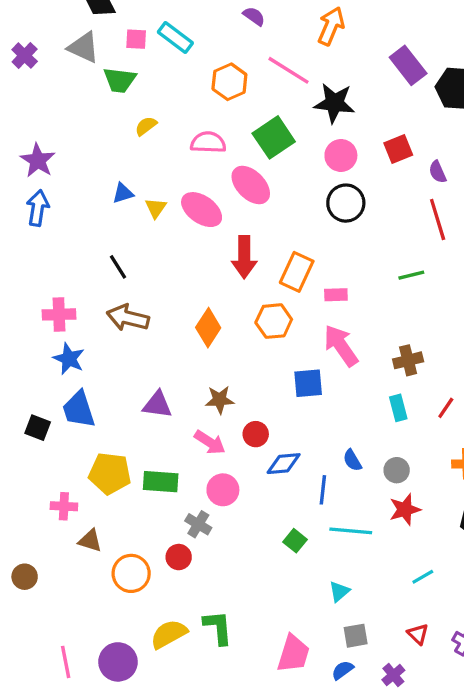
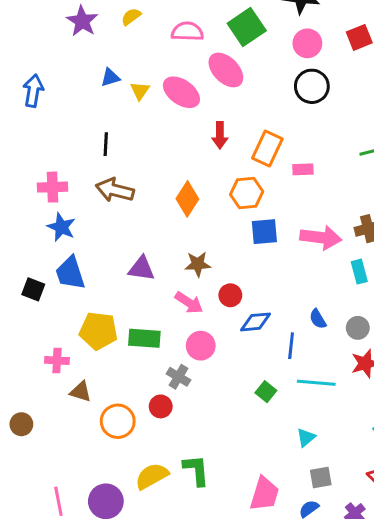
purple star: (38, 160) -> (82, 21), moved
red arrow: (244, 257) -> (220, 135), size x0.7
black line: (118, 267) -> (106, 144), turned 35
pink arrow: (341, 346) -> (321, 237), moved, turned 132
blue square: (308, 383) -> (264, 232), moved

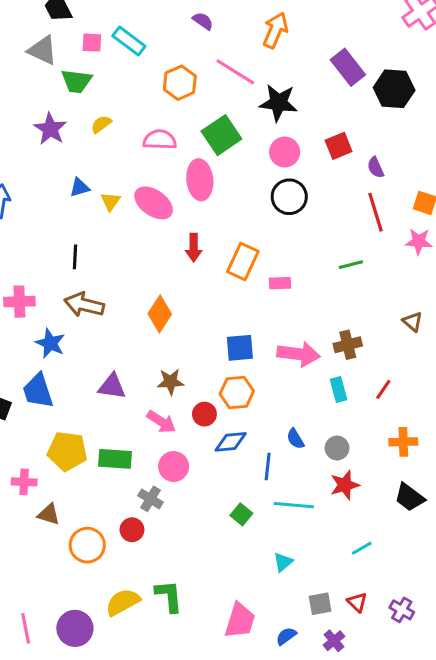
pink ellipse: (226, 70) -> (200, 180), turned 39
orange hexagon: (247, 193) -> (237, 393), moved
blue star: (61, 227) -> (50, 343), moved
gray square: (321, 478) -> (320, 604), moved

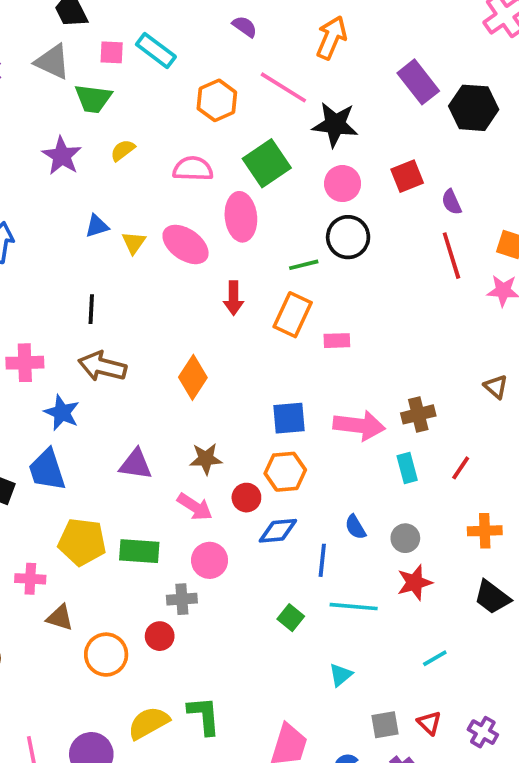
green line: (351, 265) -> (304, 265), moved
gray cross: (150, 499) -> (182, 599), turned -35

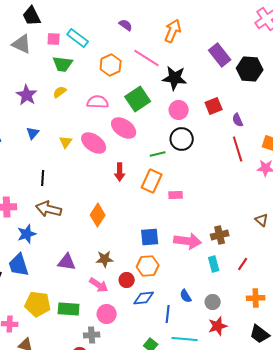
green trapezoid: (93, 99) -> (63, 64), moved
pink ellipse: (241, 217) -> (124, 128), turned -50
blue triangle: (97, 226) -> (33, 133), moved, turned -32
blue star: (62, 413) -> (27, 234), turned 30

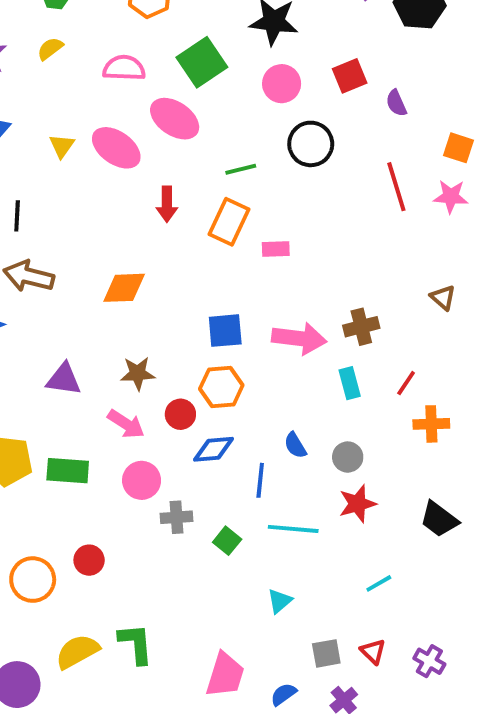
black circle: (182, 139) -> (311, 144), moved
red line: (238, 149) -> (396, 187), moved
orange diamond: (98, 215) -> (124, 288), turned 55
orange cross: (256, 298) -> (431, 424), moved
gray cross: (92, 335) -> (177, 517), moved

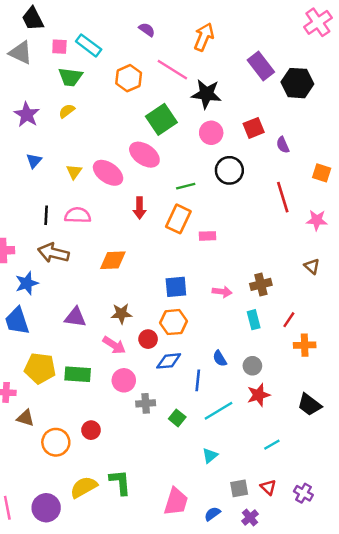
pink semicircle: (124, 68) -> (78, 215), moved
pink star: (451, 196) -> (317, 220), moved
pink arrow: (299, 338) -> (222, 292), size x0.6
cyan line: (293, 529) -> (218, 411), turned -36

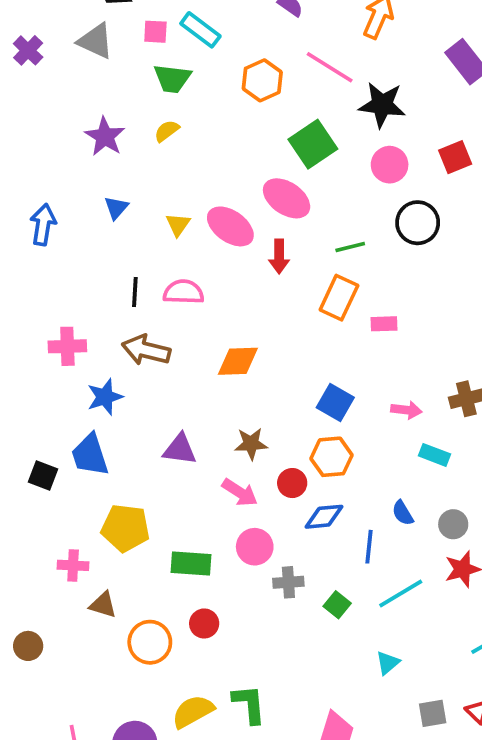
red arrow: (140, 208) -> (279, 256), moved
blue square: (176, 287) -> (335, 402), turned 35
cyan rectangle: (254, 320) -> (434, 455), moved, turned -54
green rectangle: (78, 374) -> (191, 564), moved

